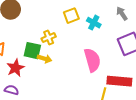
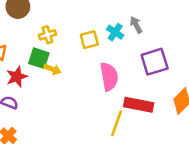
gray arrow: (122, 14) -> (136, 25), moved
yellow square: (71, 16) -> (89, 40), moved
yellow cross: (49, 38) -> (47, 35), moved

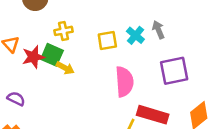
red star: (17, 77) -> (33, 57), moved

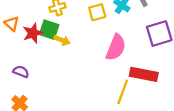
pink semicircle: (124, 82) -> (116, 47), turned 32

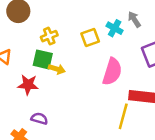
red star: (33, 33) -> (28, 85), moved, turned 30
purple semicircle: (21, 72) -> (39, 119), moved

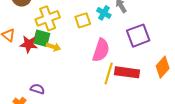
yellow cross: (49, 36) -> (48, 18), size x1.6
red star: (28, 85) -> (29, 44), moved
yellow line: (123, 116) -> (109, 73), moved

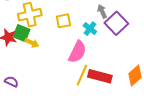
cyan cross: (104, 13) -> (90, 29), moved
purple square: (138, 36) -> (116, 23), moved, turned -30

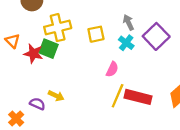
gray arrow: (102, 11) -> (128, 22), moved
yellow arrow: (32, 43) -> (56, 96), moved
pink semicircle: (77, 52) -> (112, 69), size x0.6

